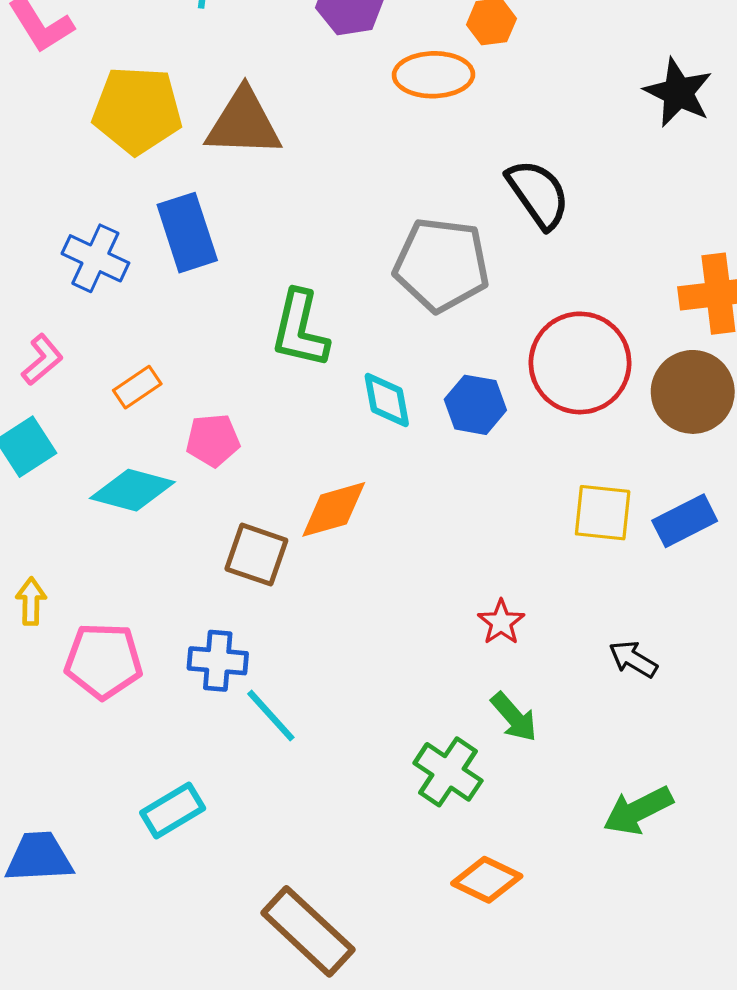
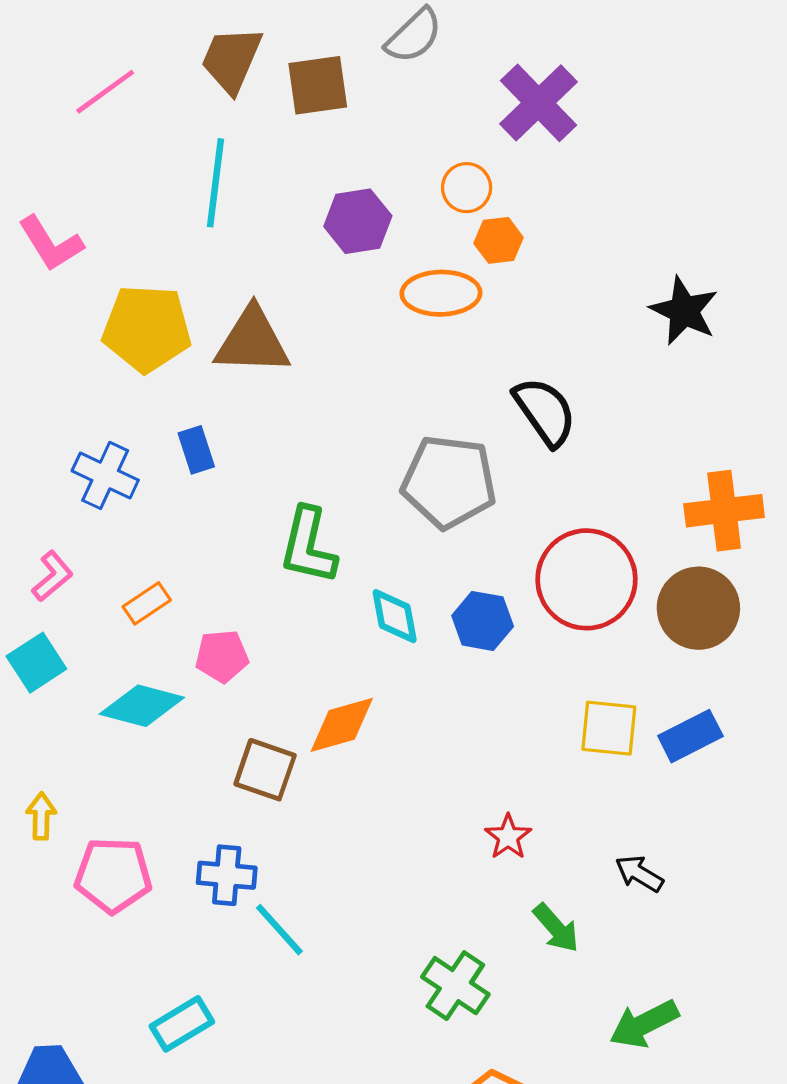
blue rectangle: (187, 233) -> (196, 450), size x0.6
green arrow: (514, 717) -> (556, 928), moved

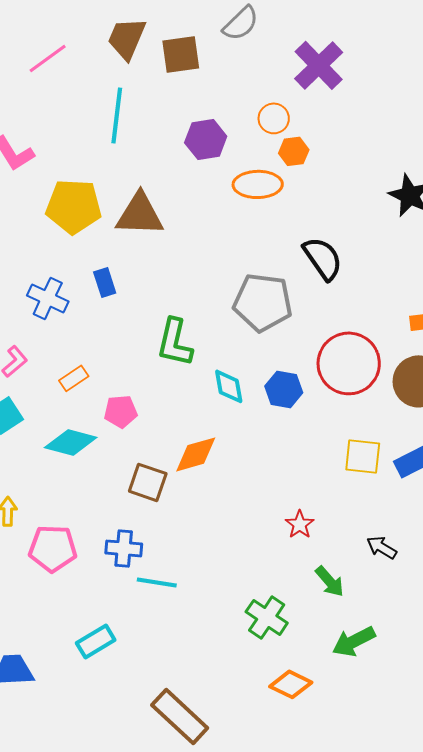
cyan line: (279, 930) -> (157, 582), turned -39
green arrow: (644, 1024) -> (354, 641), moved

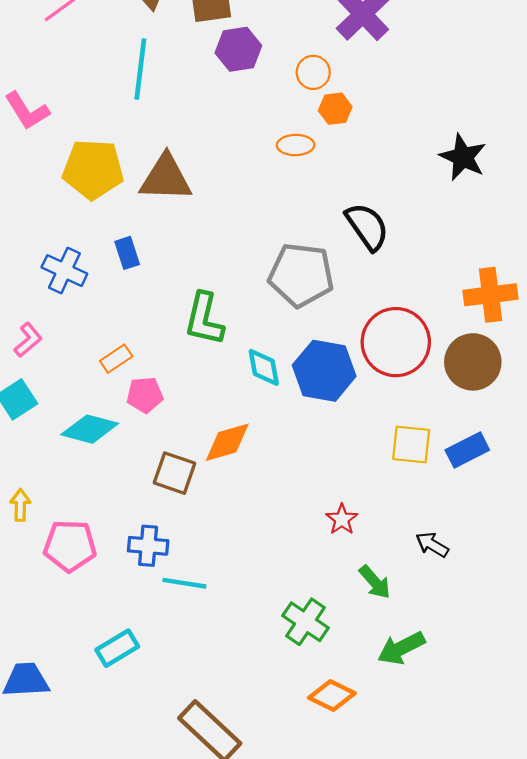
purple hexagon: (206, 139) -> (238, 49), moved
orange ellipse: (258, 184) -> (296, 145), size x0.7
orange rectangle: (74, 378) -> (116, 359), moved
blue hexagon: (284, 389) -> (324, 371), size x1.5

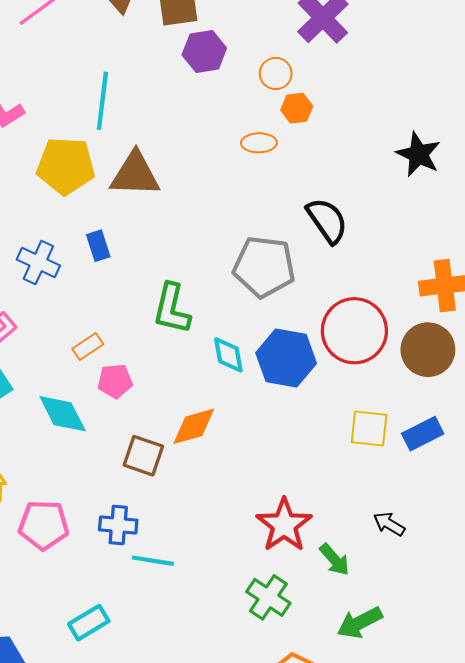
cyan line: (140, 69) -> (102, 101), moved
cyan diamond: (90, 429) -> (63, 414), turned 48
red star: (342, 519) -> (284, 525), moved, size x1.8

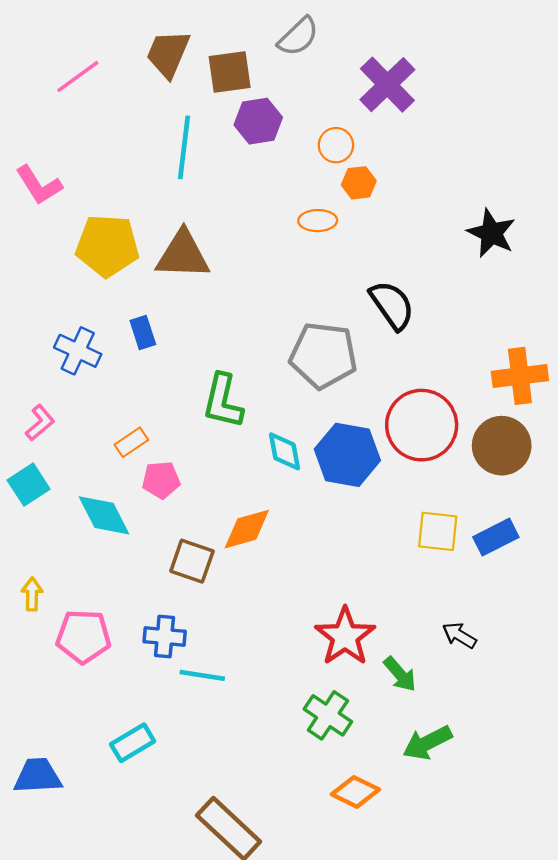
cyan line: (102, 101) -> (184, 147), moved

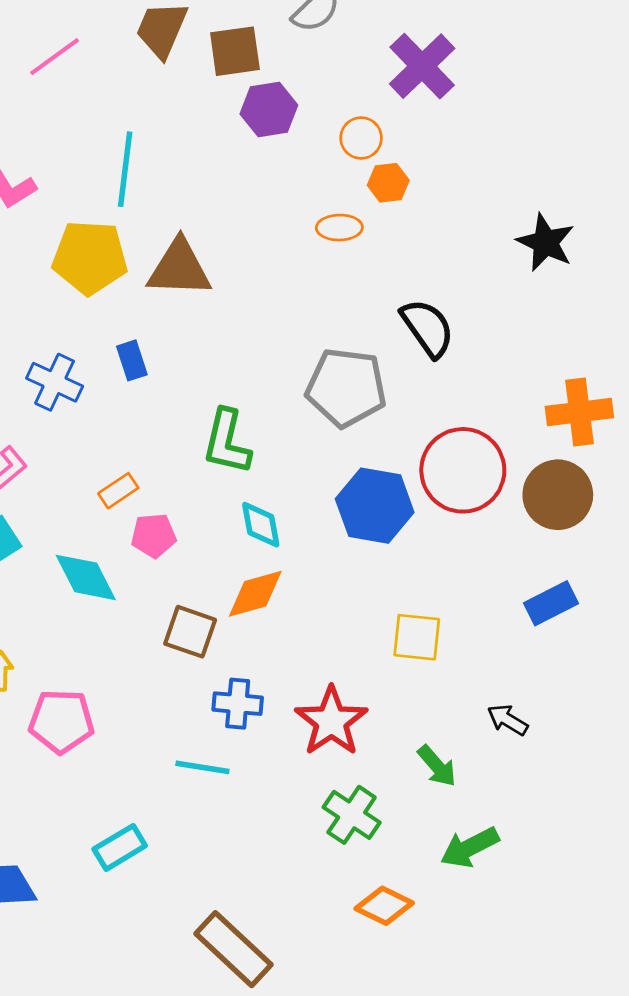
cyan line: (184, 147) -> (125, 169), moved
cyan diamond: (285, 451) -> (261, 525), moved
yellow square: (438, 531) -> (417, 637), moved
blue cross: (165, 636) -> (238, 704), moved
red star: (345, 636) -> (331, 721), moved

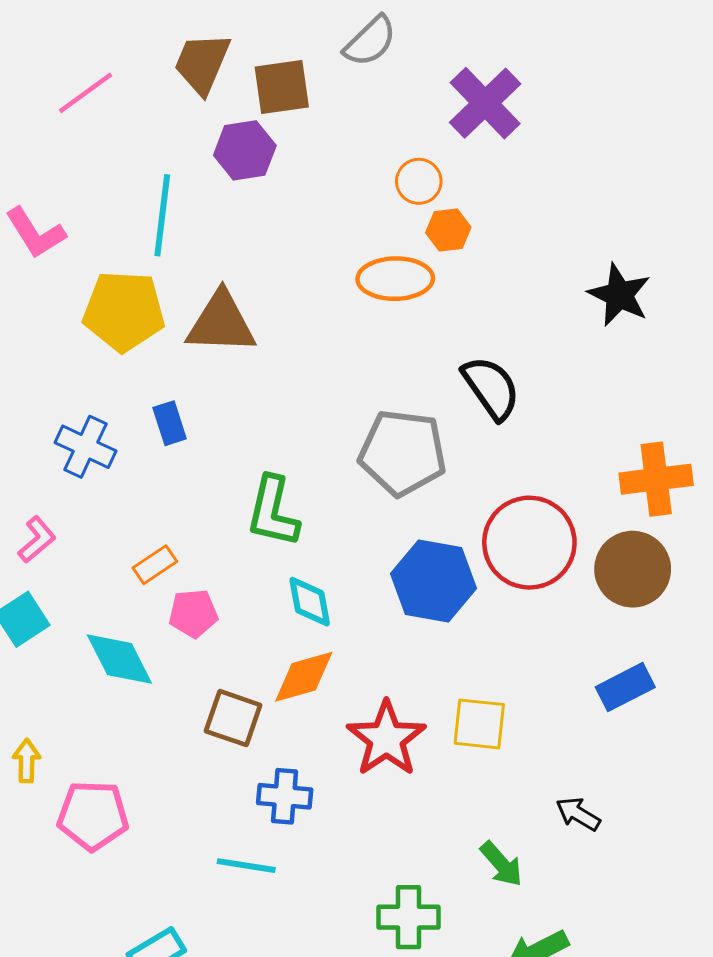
purple hexagon: (269, 110) -> (245, 150), moved
orange ellipse: (339, 228) -> (395, 279), size x1.5
red star: (331, 721) -> (386, 739), moved
green cross: (352, 815) -> (408, 917), turned -34

